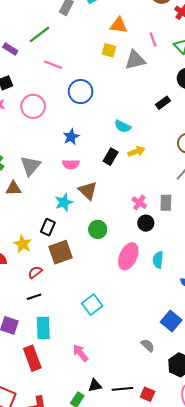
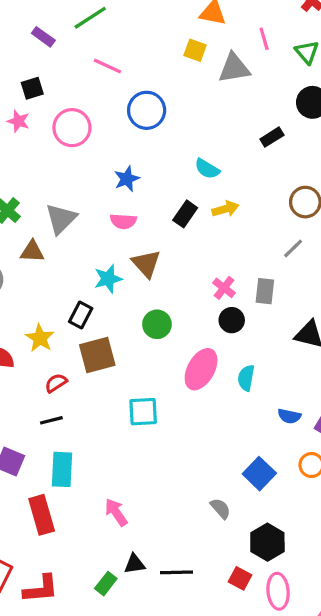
cyan square: (92, 305) -> (143, 412), moved, turned 30
red square: (148, 394) -> (240, 578), moved

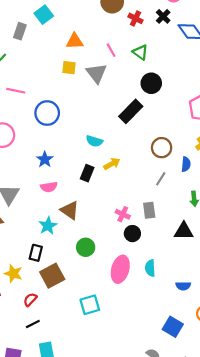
gray triangle: (234, 68) -> (96, 73), turned -45
black rectangle: (272, 137) -> (131, 111), size x1.6

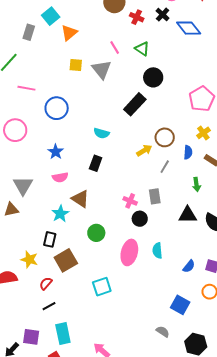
orange triangle: (75, 41) -> (69, 33), moved, turned -36
yellow arrow: (112, 164) -> (144, 150), moved
blue semicircle: (183, 286) -> (189, 266), turned -48

